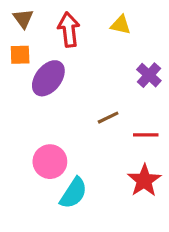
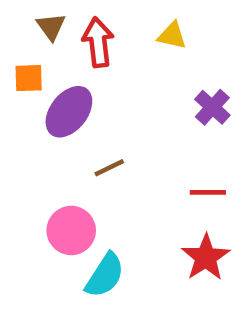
brown triangle: (23, 19) -> (51, 27), moved
brown line: (108, 118) -> (109, 168), moved

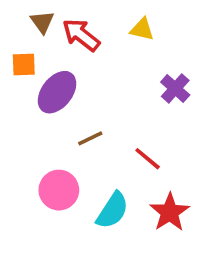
red arrow: (98, 42) -> (81, 35), turned -45
red line: (208, 192) -> (148, 159), moved, turned 40
cyan semicircle: (105, 275) -> (112, 210), moved

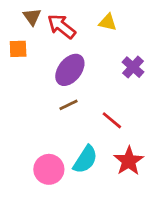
purple ellipse: (57, 92) -> (70, 70), moved
pink circle: (59, 190) -> (49, 169), moved

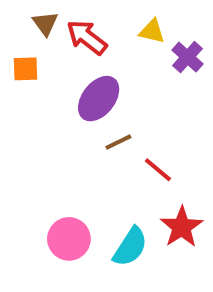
purple cross: (133, 67) -> (188, 57), moved
brown line: (68, 105) -> (118, 142), moved
cyan semicircle: (85, 160) -> (130, 247), moved

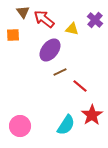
yellow triangle: (152, 31) -> (72, 29), moved
purple cross: (188, 57) -> (95, 20), moved
pink circle: (69, 239) -> (20, 126), moved

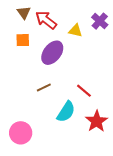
orange square: (13, 35) -> (23, 40), moved
brown line: (60, 72) -> (44, 87), moved
cyan semicircle: (66, 125) -> (66, 112), moved

